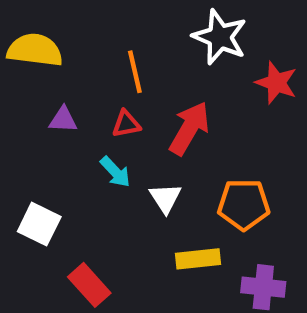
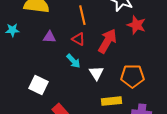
red star: (276, 83) -> (136, 25), moved
red triangle: (126, 124) -> (78, 39), turned 40

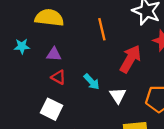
purple triangle: (49, 37) -> (54, 54), moved
red triangle: (78, 39) -> (58, 77), moved

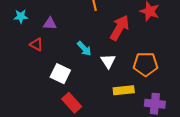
red triangle: (58, 77) -> (36, 44), moved
white square: (52, 109) -> (60, 74), moved

